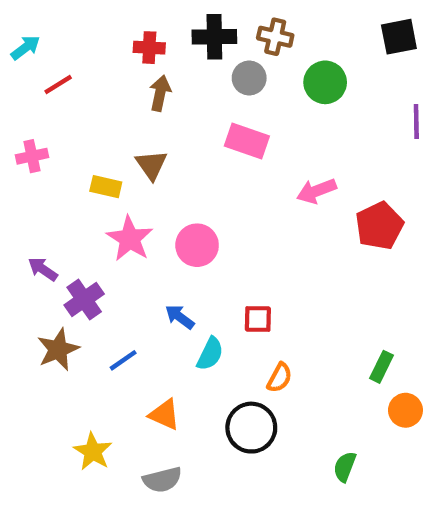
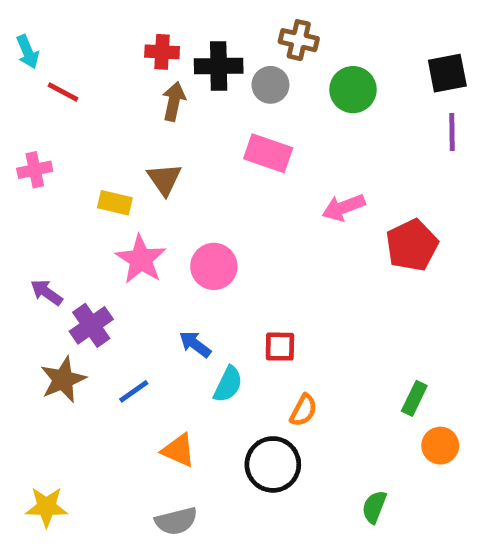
black cross: (214, 37) -> (219, 66), moved
black square: (399, 37) -> (447, 73), moved
cyan arrow: (25, 48) -> (28, 52), turned 104
red line: (58, 85) -> (63, 92), turned 60
yellow star: (93, 451) -> (46, 507), moved, turned -30

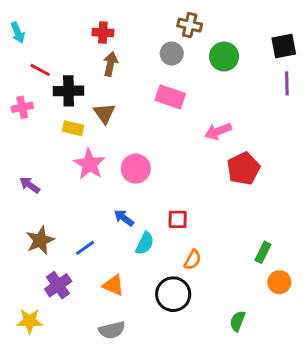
black cross: (219, 66) -> (69, 91), moved
red line: (63, 92) -> (40, 70), moved
red pentagon: (412, 245) -> (243, 169), moved
purple cross: (91, 325) -> (58, 285), moved

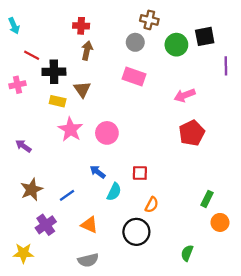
black square: (284, 46) -> (205, 36), moved
pink arrow: (218, 131) -> (185, 95), moved

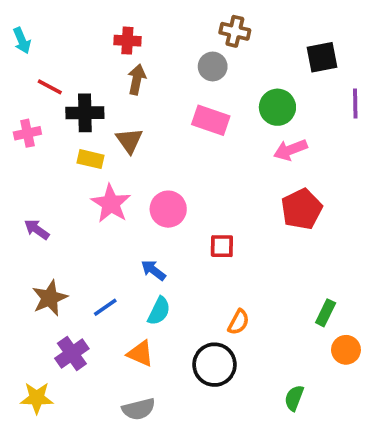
green circle: (176, 45) -> (277, 107), moved
red square: (140, 173) -> (222, 246), moved
cyan semicircle: (114, 192) -> (159, 311), moved

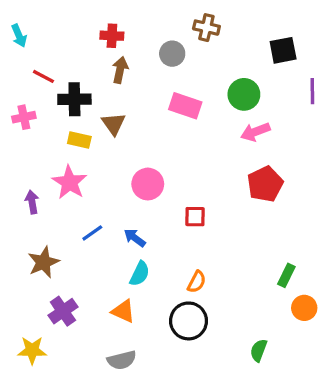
gray circle: (213, 66) -> (172, 54), moved
pink star: (111, 204) -> (70, 182), moved
purple arrow: (37, 229) -> (32, 202), turned 45
blue line: (105, 307) -> (92, 233), moved
orange semicircle: (239, 322) -> (197, 282), moved

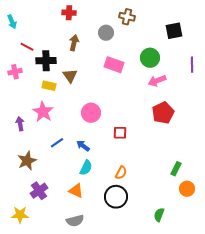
red cross: (112, 36) -> (69, 13), moved
purple line: (312, 91) -> (192, 65), moved

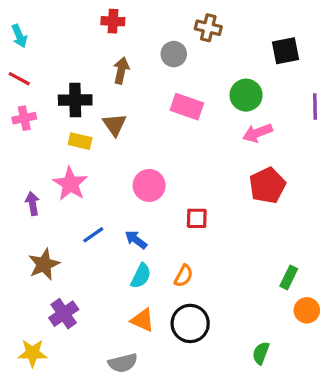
red line: (27, 47) -> (19, 79), moved
orange semicircle: (121, 173) -> (184, 276), moved
orange triangle: (76, 191) -> (143, 320), moved

